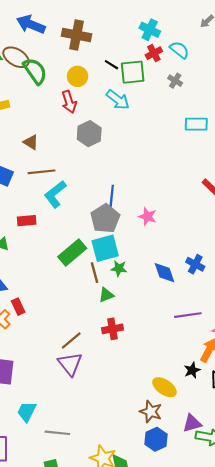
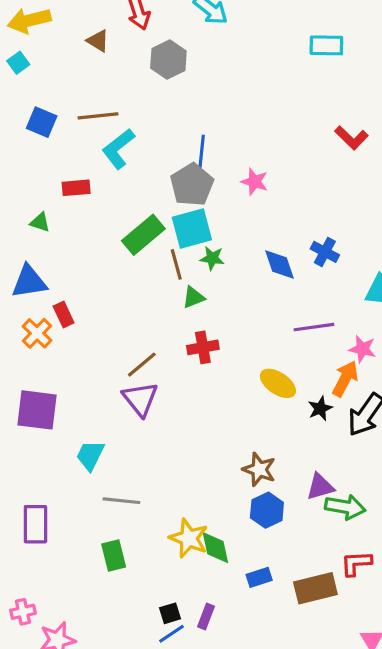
brown triangle: (31, 142) -> (98, 41), moved
yellow ellipse: (165, 387) -> (278, 383), moved
cyan trapezoid: (27, 412) -> (90, 455), moved

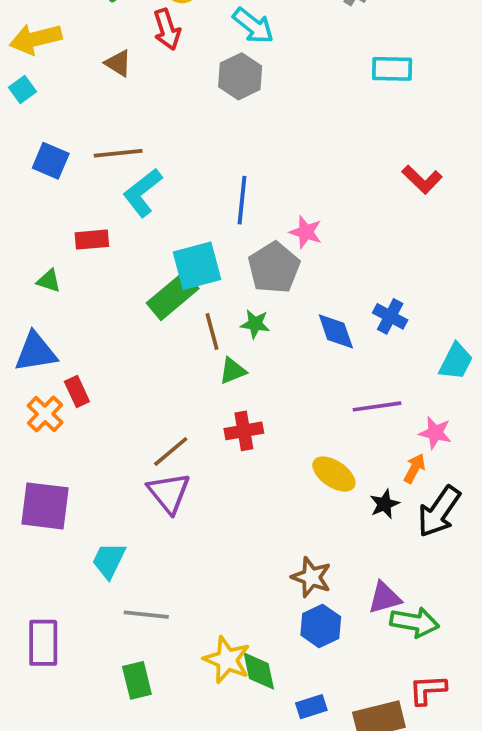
gray hexagon: (168, 60) -> (240, 76), moved
gray pentagon: (192, 185) -> (274, 268), moved
cyan square: (192, 228) -> (197, 266), moved
orange arrow: (345, 379) -> (415, 468), size x0.7

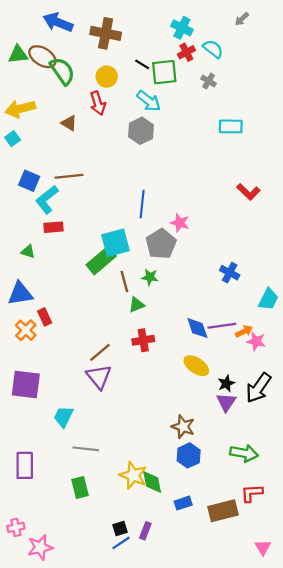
cyan L-shape: (143, 193) -> (47, 200), moved
blue diamond: (336, 331) -> (197, 328), moved
orange arrow: (415, 468) -> (244, 331), moved, turned 35
purple triangle: (385, 598) -> (226, 402), moved, turned -40

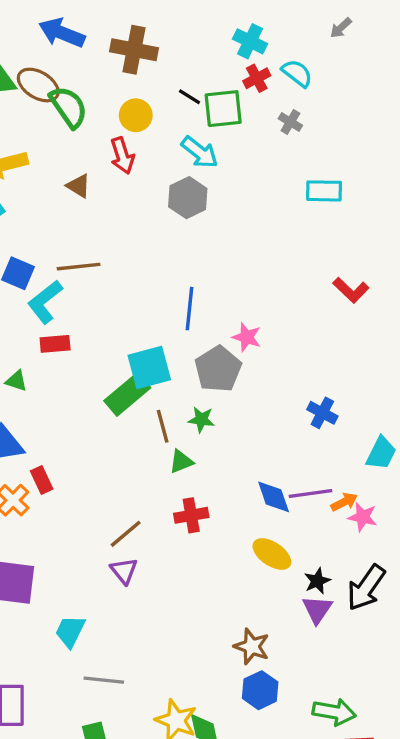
purple triangle: (99, 377) -> (124, 571), size x0.7
green arrow: (244, 453) -> (334, 712), moved

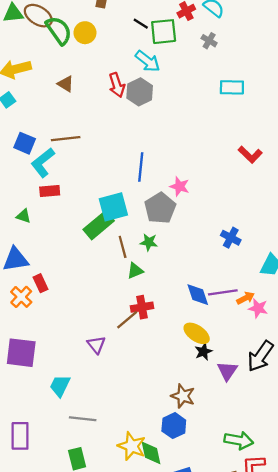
yellow circle: (136, 115) -> (85, 33), moved
red arrow: (122, 156) -> (117, 85), moved
brown line: (126, 534) -> (127, 320), moved
black star: (317, 581) -> (203, 352), moved
blue hexagon: (260, 690) -> (174, 426), moved

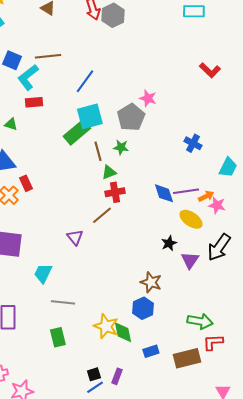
blue line: (141, 167) -> (85, 81), moved, turned 30
red cross: (142, 307) -> (115, 192), moved
yellow ellipse: (197, 333) -> (191, 219), moved

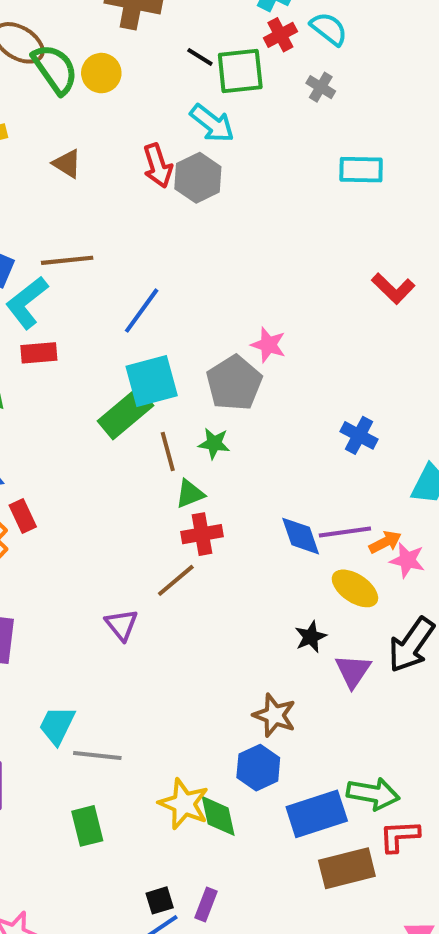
cyan trapezoid: (43, 273) -> (57, 725), moved
blue rectangle: (151, 351) -> (317, 814), moved, size x1.8

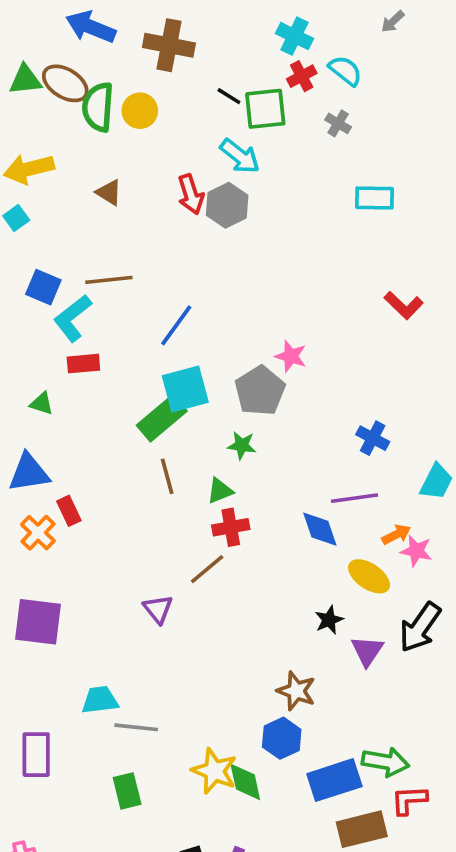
green semicircle: (55, 69) -> (98, 107), turned -141
brown line: (168, 452) -> (167, 476), moved
purple line: (345, 532) -> (354, 498), moved
cyan trapezoid: (57, 725) -> (100, 700), turned 57

